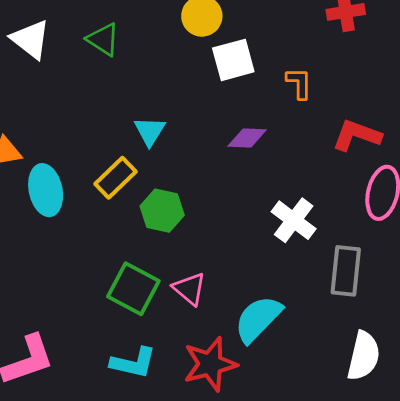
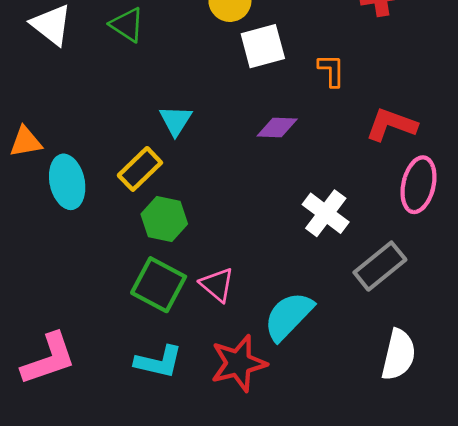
green hexagon: (162, 211) -> (164, 219), moved
gray rectangle: (346, 271) -> (380, 266), turned 45

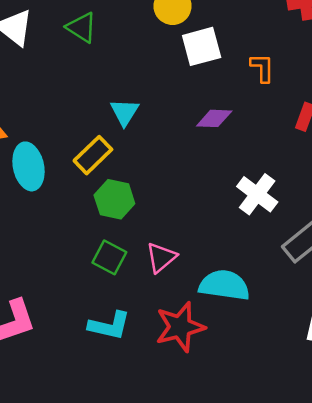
green square: (159, 285) -> (109, 257), size x0.7
pink triangle: (217, 285) -> (161, 257), turned 40
cyan semicircle: (289, 316) -> (224, 285), turned 54

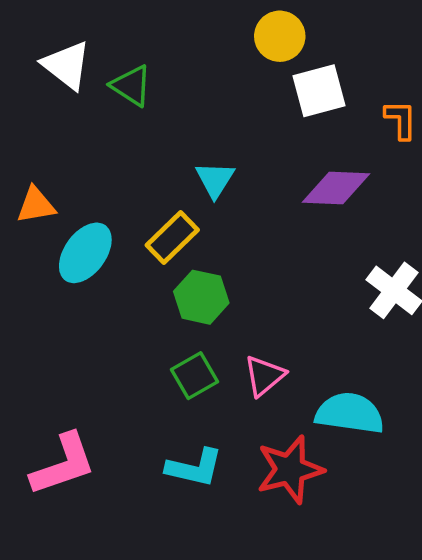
green triangle: (82, 27) -> (131, 86), moved
purple diamond: (214, 118) -> (336, 188), size x1.4
cyan ellipse: (28, 166) -> (85, 253), turned 48
green square: (109, 257) -> (194, 376), turned 32

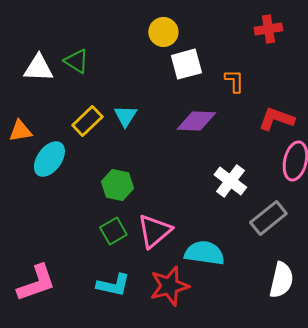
white triangle: (67, 65) -> (38, 68), moved, turned -36
yellow rectangle: (172, 237) -> (87, 121), moved
pink triangle: (264, 376) -> (154, 231), size x1.4

